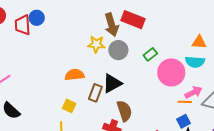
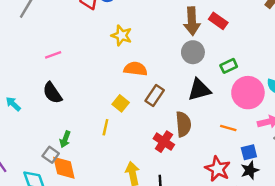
red rectangle: (133, 20) -> (218, 21), size x0.7
yellow star: (96, 44) -> (122, 35), moved
black triangle: (112, 83) -> (199, 90), moved
orange line: (185, 102) -> (228, 128), moved

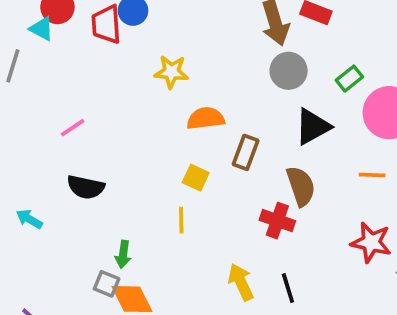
black semicircle: (52, 93) -> (86, 187), turned -30

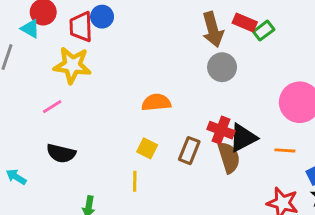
yellow star: (171, 72) -> (72, 65), moved, size x1.4
green rectangle: (349, 79) -> (264, 31), moved
black triangle: (313, 127) -> (243, 138), moved
brown rectangle: (246, 152) -> (189, 151), moved
red cross: (277, 221) -> (221, 130), moved

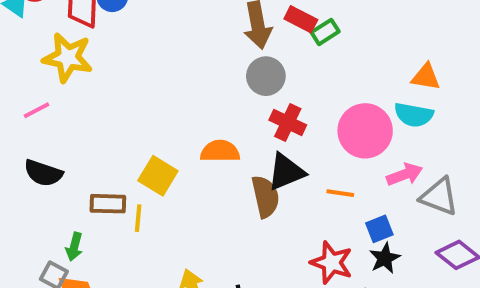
orange semicircle: (156, 102) -> (220, 151), moved
red cross: (221, 130) -> (288, 123), moved
yellow square: (147, 148) -> (158, 176), size x1.4
brown rectangle: (189, 151) -> (108, 204), moved, turned 65

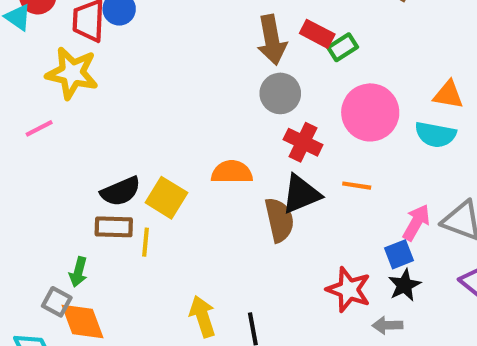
pink circle: (365, 131) -> (370, 112), moved
black semicircle: (43, 173) -> (121, 191), moved, turned -42
pink arrow: (405, 174) -> (416, 222), moved, turned -40
orange line: (340, 193) -> (357, 186), moved

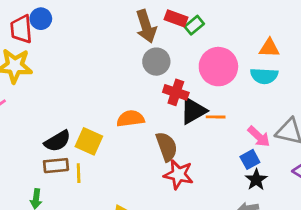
black triangle: (301, 194) -> (193, 111), moved
pink arrow: (416, 222) -> (259, 137), turned 110
red star: (349, 290) -> (178, 174), moved

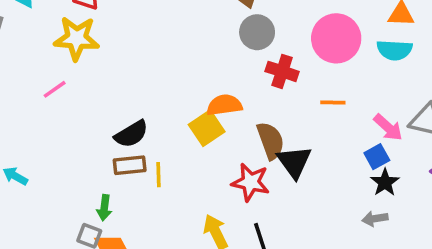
black triangle: (193, 111) -> (294, 162), moved, turned -36
yellow square: (89, 141) -> (207, 128), moved, turned 32
red star: (178, 174) -> (251, 182), moved

